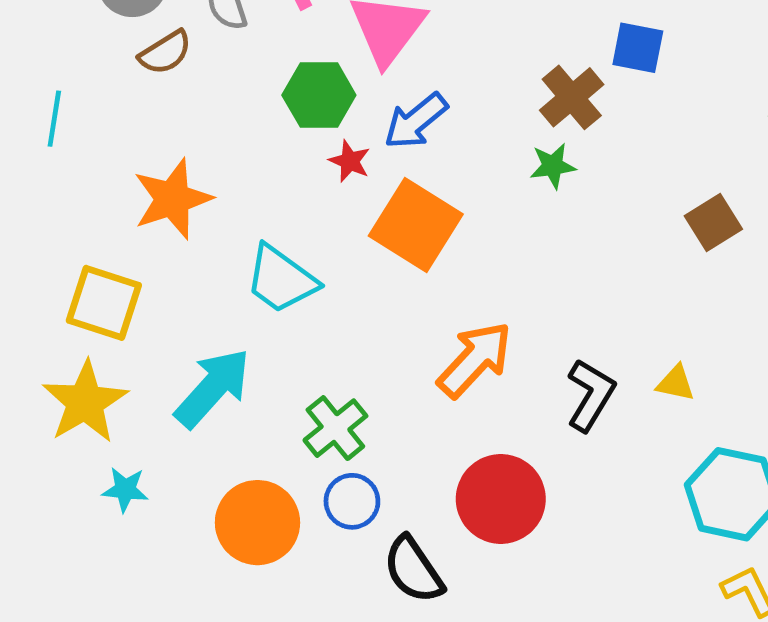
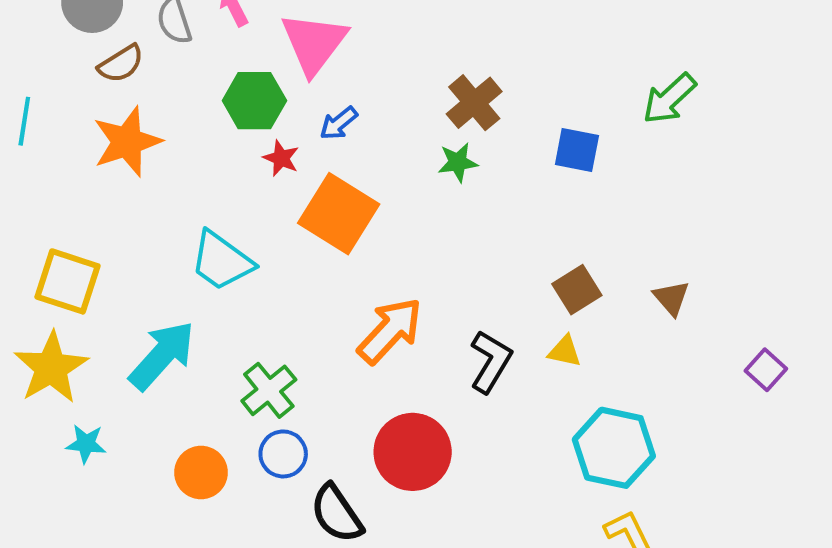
blue square: (638, 48) -> (577, 150), moved
blue arrow: (416, 121) -> (339, 123), size x0.7
orange star: (172, 199) -> (127, 142), moved
brown square: (713, 223) -> (577, 290), moved
orange circle: (257, 523) -> (201, 472), size x0.7

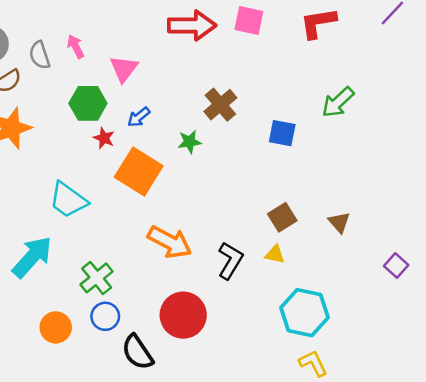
pink triangle: (314, 43) -> (124, 69), size x0.7
green star: (458, 162) -> (189, 142), moved
orange arrow: (390, 331) -> (170, 242), turned 75

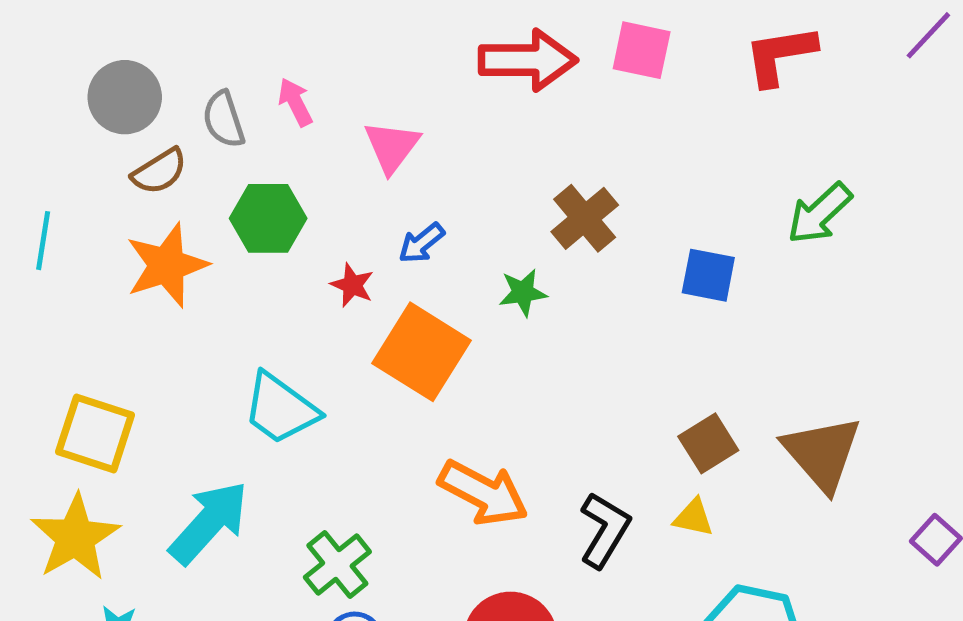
green hexagon: (88, 103) -> (268, 218), moved
brown triangle: (339, 222) -> (822, 453), size x1.8

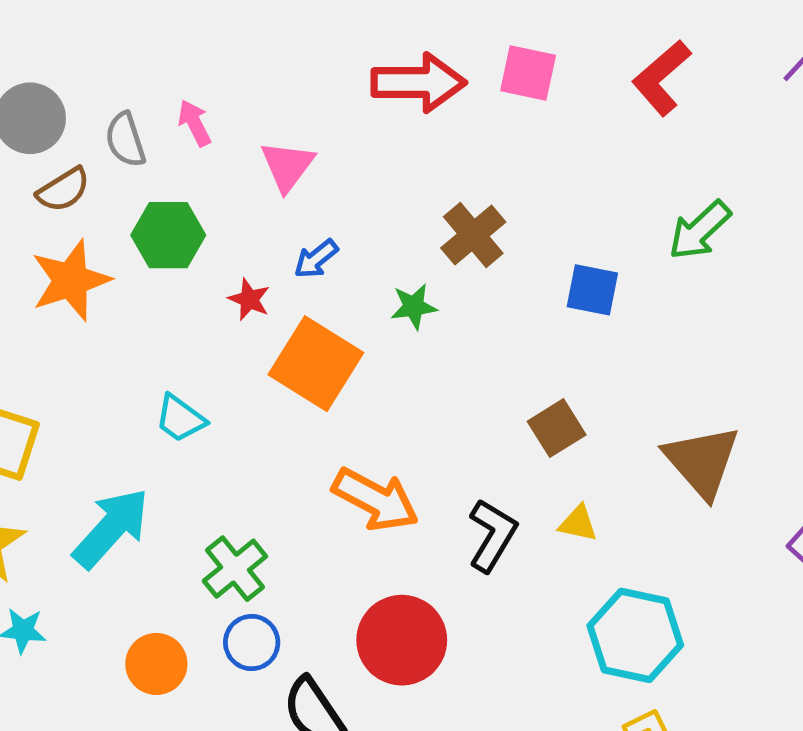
red L-shape: (780, 55) -> (661, 78), turned -32
cyan trapezoid: (281, 409) -> (180, 419), size x0.7
brown square: (708, 443) -> (557, 428), moved

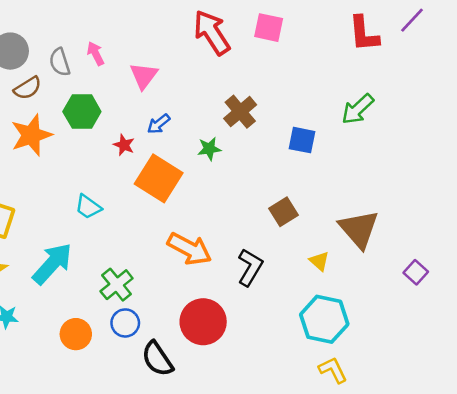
red L-shape: (661, 78) -> (364, 34), moved, turned -54
red arrow: (418, 83) -> (212, 32), turned -123
yellow triangle: (578, 523) -> (319, 261), moved, turned 30

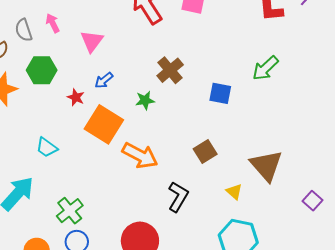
orange arrow: (190, 249) -> (140, 156), moved

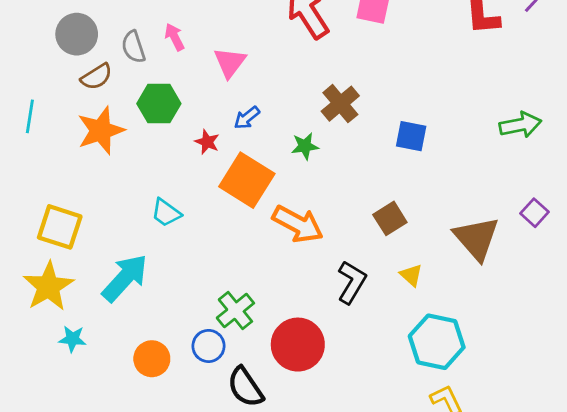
green arrow: (265, 68) -> (520, 125), moved, turned -148
yellow triangle: (234, 192) -> (411, 275), moved
purple square: (312, 201) -> (535, 213), moved
green cross: (70, 211) -> (235, 311), moved

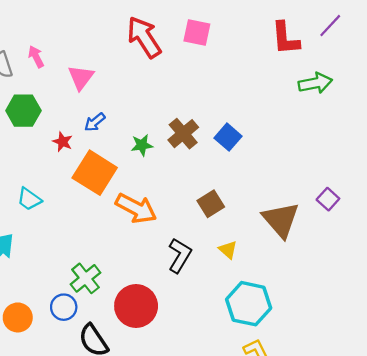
brown cross: (340, 104) -> (183, 134), moved
green arrow: (520, 125) -> (315, 83), moved
blue square: (411, 136) -> (228, 137), turned 30

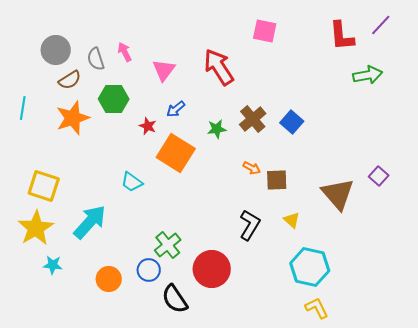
red arrow: (144, 37) -> (219, 67), moved
cyan trapezoid: (29, 199) -> (132, 182), moved
brown square: (211, 204) -> (277, 180), turned 30
orange arrow: (136, 208) -> (252, 168), moved, size x0.5

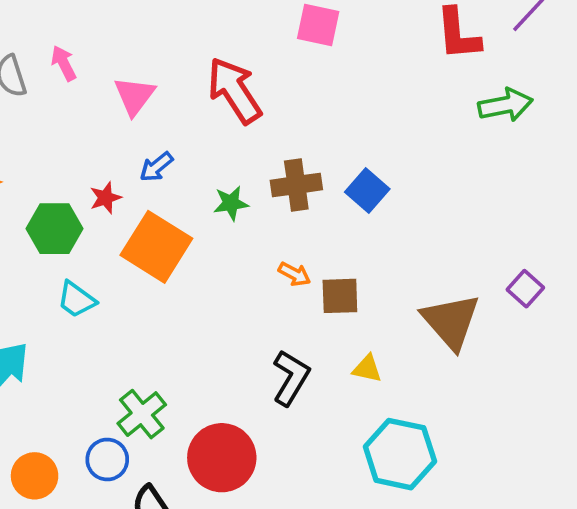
green hexagon: (114, 99) -> (55, 229), moved
brown cross: (253, 119) -> (296, 185), turned 32
red star: (148, 126) -> (105, 198), turned 30
yellow triangle: (292, 220) -> (367, 369), turned -30

